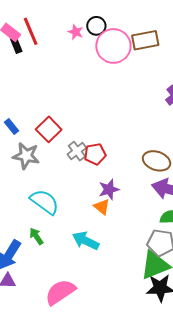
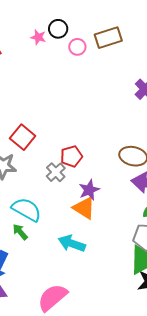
pink circle: (113, 46) -> (77, 47), size x0.5
gray cross: (77, 151) -> (56, 172), moved
orange triangle: (102, 207) -> (84, 208), size x1.4
green arrow: (36, 236) -> (20, 232), moved

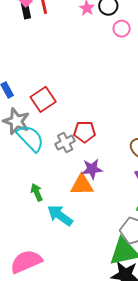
orange triangle: (84, 208) -> (82, 185), turned -50
cyan semicircle: (27, 210) -> (30, 138), moved
green arrow: (20, 232) -> (37, 192), moved

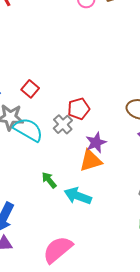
red square: (43, 99) -> (30, 89), size x0.7

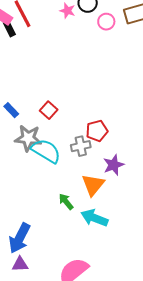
gray cross: (63, 124) -> (81, 146), turned 30
orange triangle: (91, 161) -> (93, 185), moved, turned -35

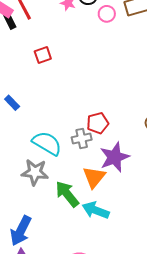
red square: (49, 110) -> (43, 55), moved, turned 30
gray star: (28, 138) -> (35, 172), moved
purple star: (114, 165) -> (115, 157), size x1.4
green arrow: (66, 202) -> (67, 194), size x1.6

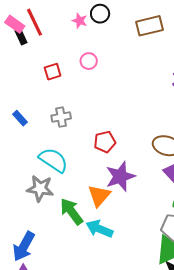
pink circle: (107, 14) -> (89, 61), moved
gray cross: (82, 138) -> (61, 117), moved

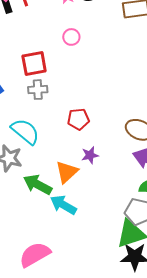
red square: (53, 72) -> (34, 64), moved, size x1.5
purple star: (120, 176) -> (90, 155), size x0.6
green arrow: (72, 211) -> (38, 185), turned -32

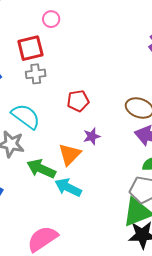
pink circle: (71, 37) -> (51, 19), moved

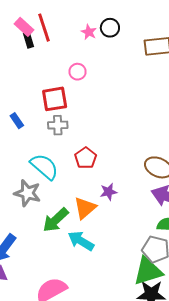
red pentagon: (78, 101) -> (86, 158), moved, turned -30
green arrow: (41, 169) -> (56, 220), turned -72

